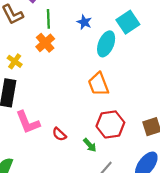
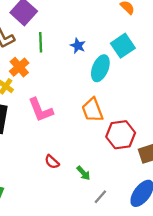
orange cross: (45, 43) -> (19, 67), moved
pink L-shape: (28, 122) -> (41, 110), moved
red hexagon: (110, 124) -> (121, 135), moved

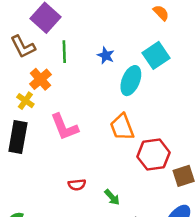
red semicircle: (52, 162) -> (77, 185), turned -49

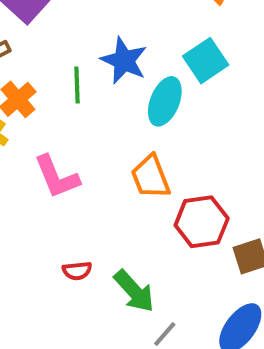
green line: (64, 52) -> (77, 85), moved
blue star: (106, 55) -> (124, 61), size x1.6
green arrow: (112, 197) -> (134, 291), size x1.6

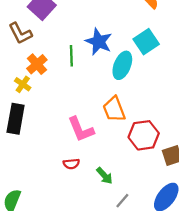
pink L-shape: (57, 177) -> (81, 129), moved
green arrow: (134, 291) -> (105, 176), size x0.7

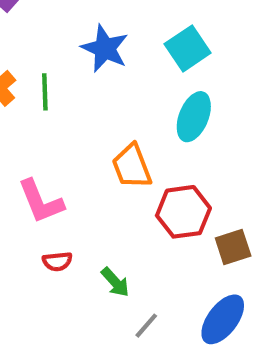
green line: (71, 56) -> (45, 92), moved
cyan ellipse: (122, 65) -> (194, 117), moved
pink L-shape: (81, 129) -> (41, 201), moved

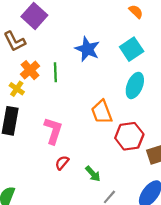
pink L-shape: (41, 201) -> (53, 131), turned -140
red semicircle: (57, 261) -> (62, 163), turned 136

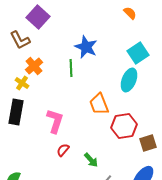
cyan square: (132, 49) -> (138, 53), moved
green line: (55, 72) -> (71, 68), moved

